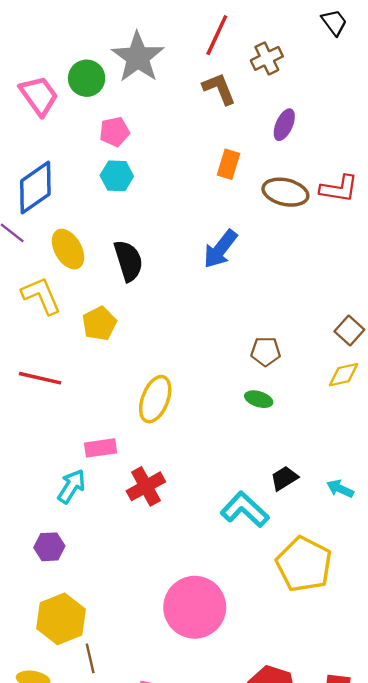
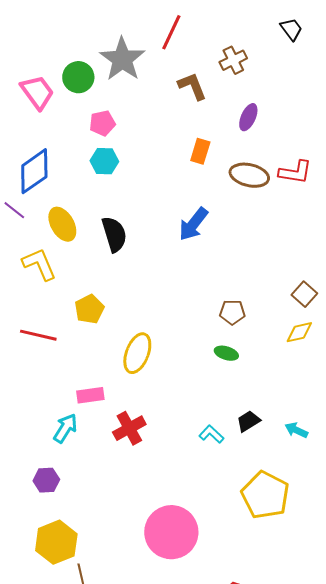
red line: (217, 35) -> (171, 32), moved
yellow pentagon: (99, 324) -> (89, 309), moved
cyan L-shape: (245, 510) -> (211, 434), moved, size x0.6

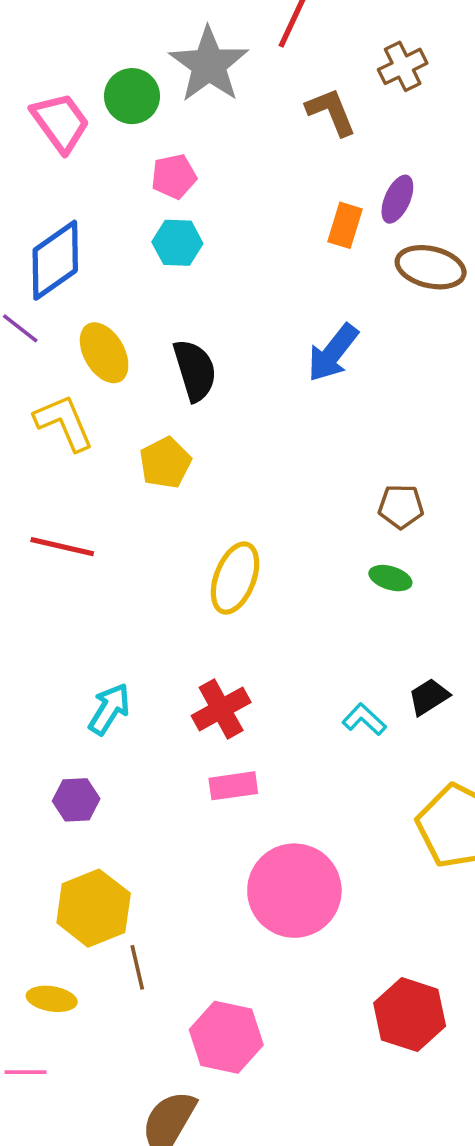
purple ellipse: (248, 117) -> (397, 199), moved
yellow pentagon: (89, 309) -> (165, 463), moved
pink rectangle: (90, 395) -> (233, 786), moved

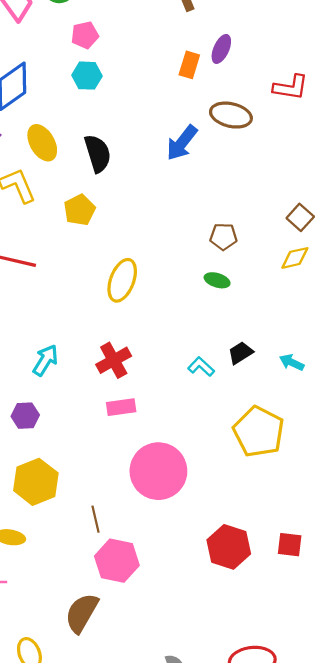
brown ellipse: (431, 267) -> (231, 115), moved
brown line: (137, 967) -> (96, 519), moved

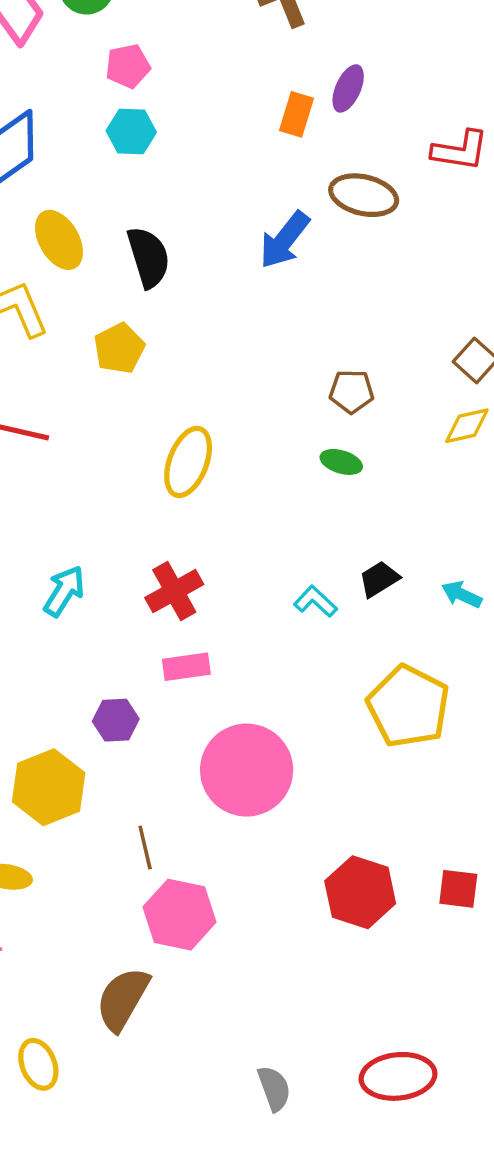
purple hexagon: (25, 416) -> (116, 720), moved

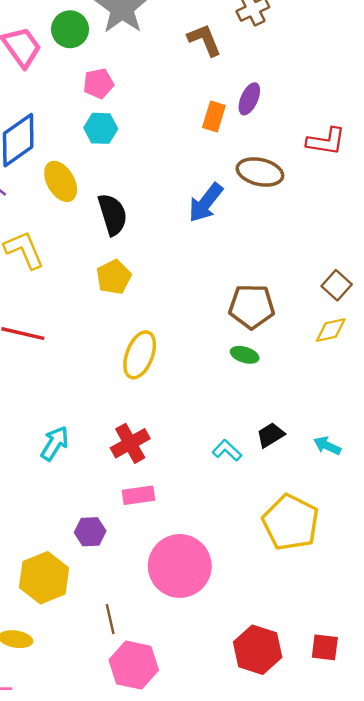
yellow ellipse: (59, 240) -> (61, 181), moved
yellow pentagon: (119, 348) -> (114, 277), moved
brown pentagon: (352, 391) -> (252, 306), size x1.5

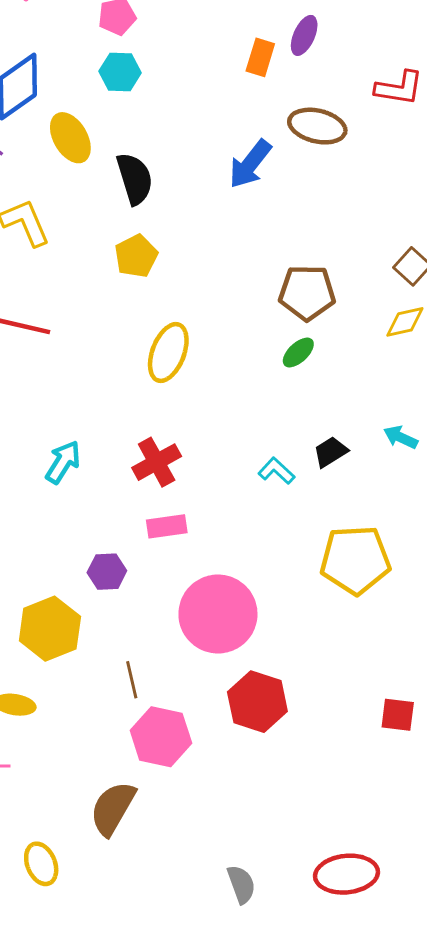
green ellipse: (245, 355) -> (298, 353), turned -60
cyan arrow: (327, 446) -> (401, 437), moved
yellow pentagon: (291, 522) -> (355, 560), turned -30
red hexagon: (258, 650) -> (257, 702), moved

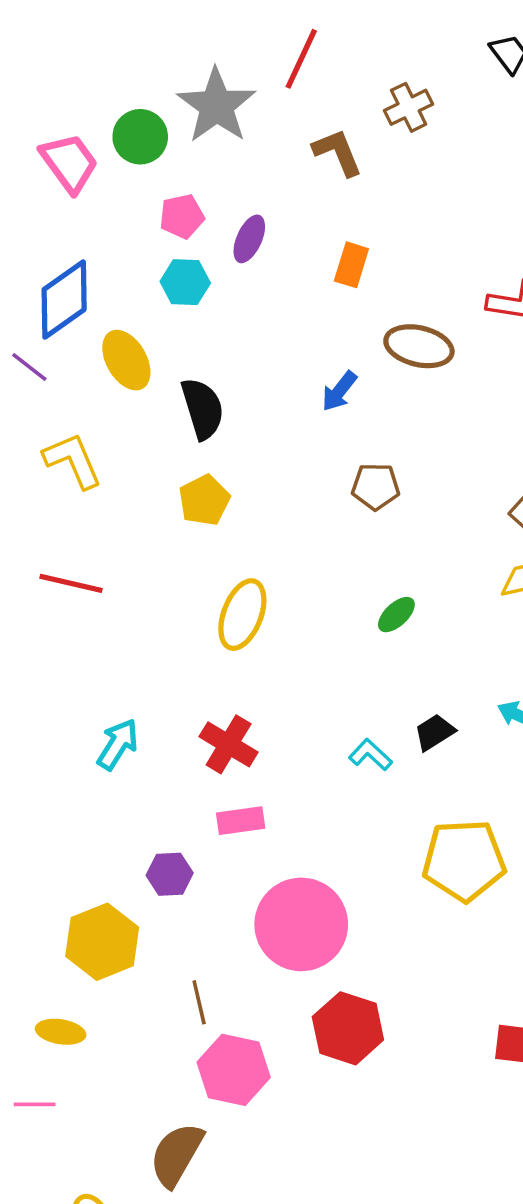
purple ellipse: (304, 35) -> (249, 239), moved
blue arrow: (250, 164) -> (339, 391), size x0.7
brown pentagon: (307, 293) -> (376, 486), moved, size x0.7
red cross: (157, 462) -> (229, 744), turned -30

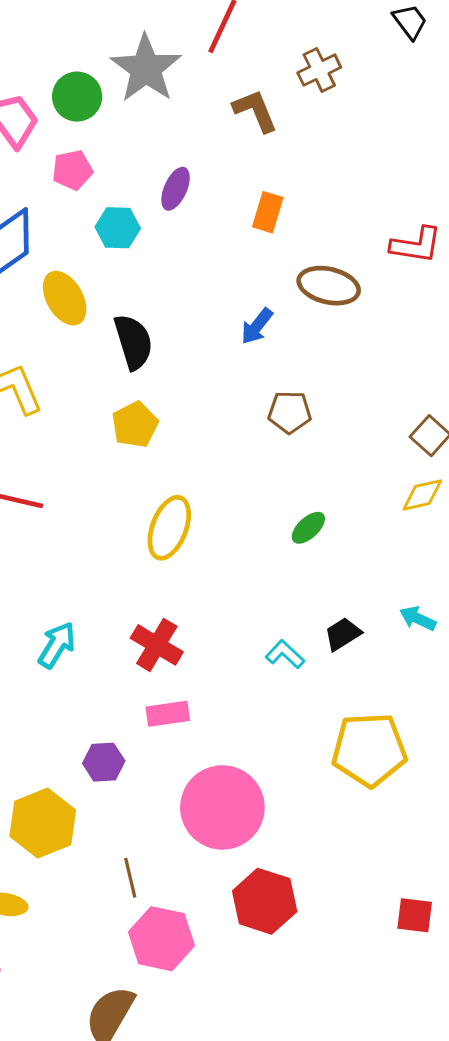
pink pentagon: (182, 216) -> (72, 170), moved

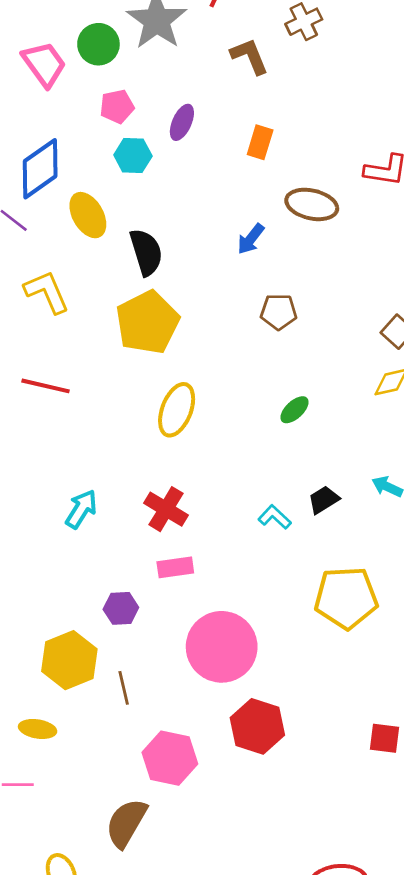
pink pentagon: (72, 170) -> (117, 106), moved
yellow pentagon: (135, 425) -> (147, 322), size x1.6
brown line: (130, 878) -> (124, 688), moved

